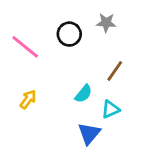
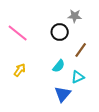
black circle: (69, 34) -> (60, 32), moved

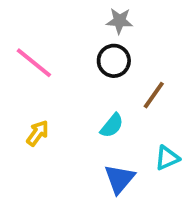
gray star: (75, 16) -> (119, 21), moved
cyan triangle: (78, 77) -> (167, 158), moved

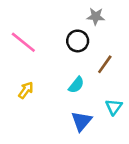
gray star: (119, 21) -> (96, 16), moved
cyan triangle: (167, 158) -> (114, 107), turned -30

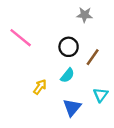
black circle: (78, 41) -> (69, 47), moved
yellow arrow: (26, 90) -> (40, 87), moved

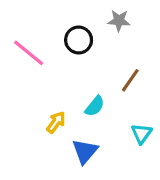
black circle: (69, 47) -> (79, 40), moved
blue triangle: (72, 107) -> (85, 151), moved

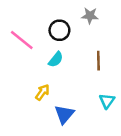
brown line: (130, 80) -> (98, 61), turned -36
cyan semicircle: (95, 106) -> (56, 59), moved

